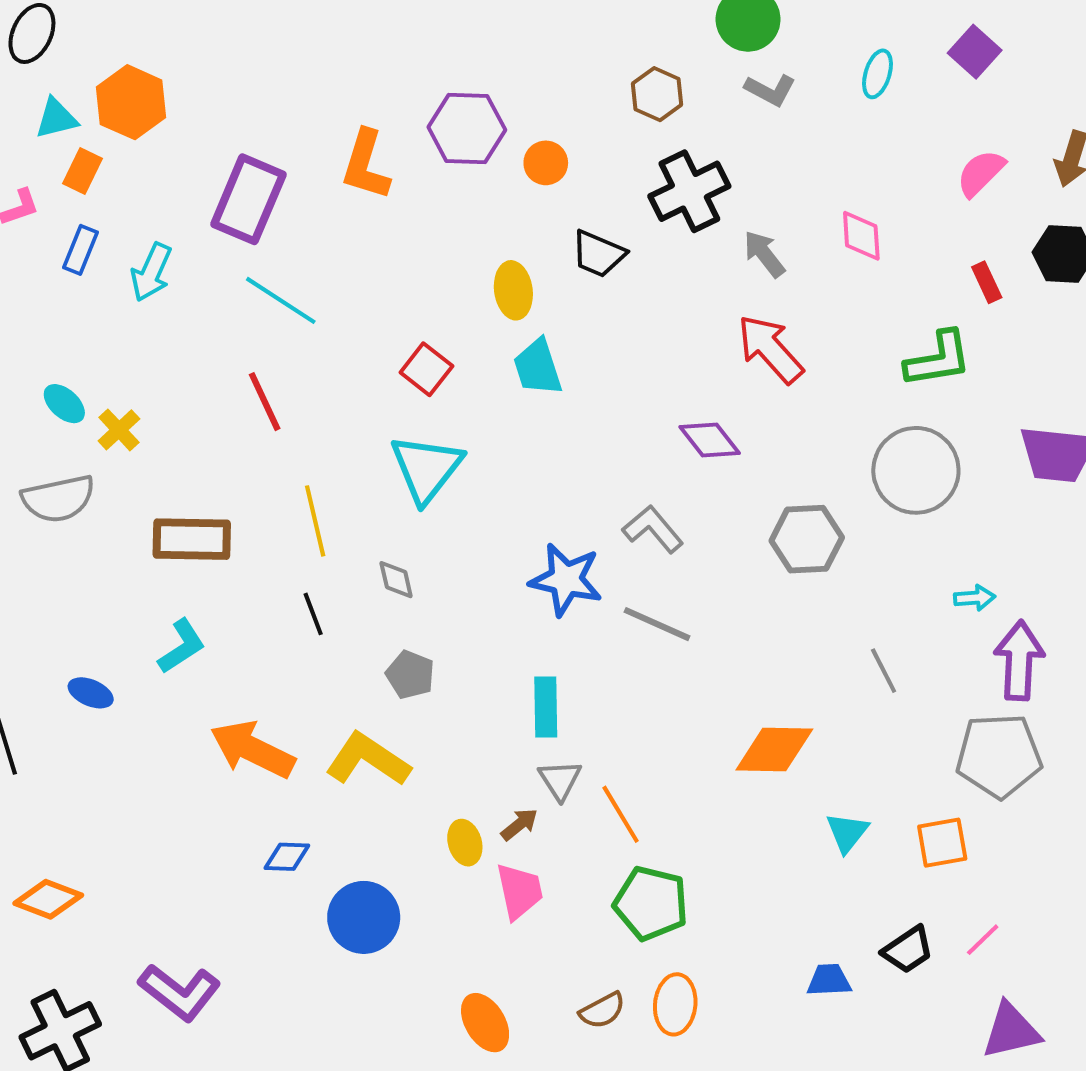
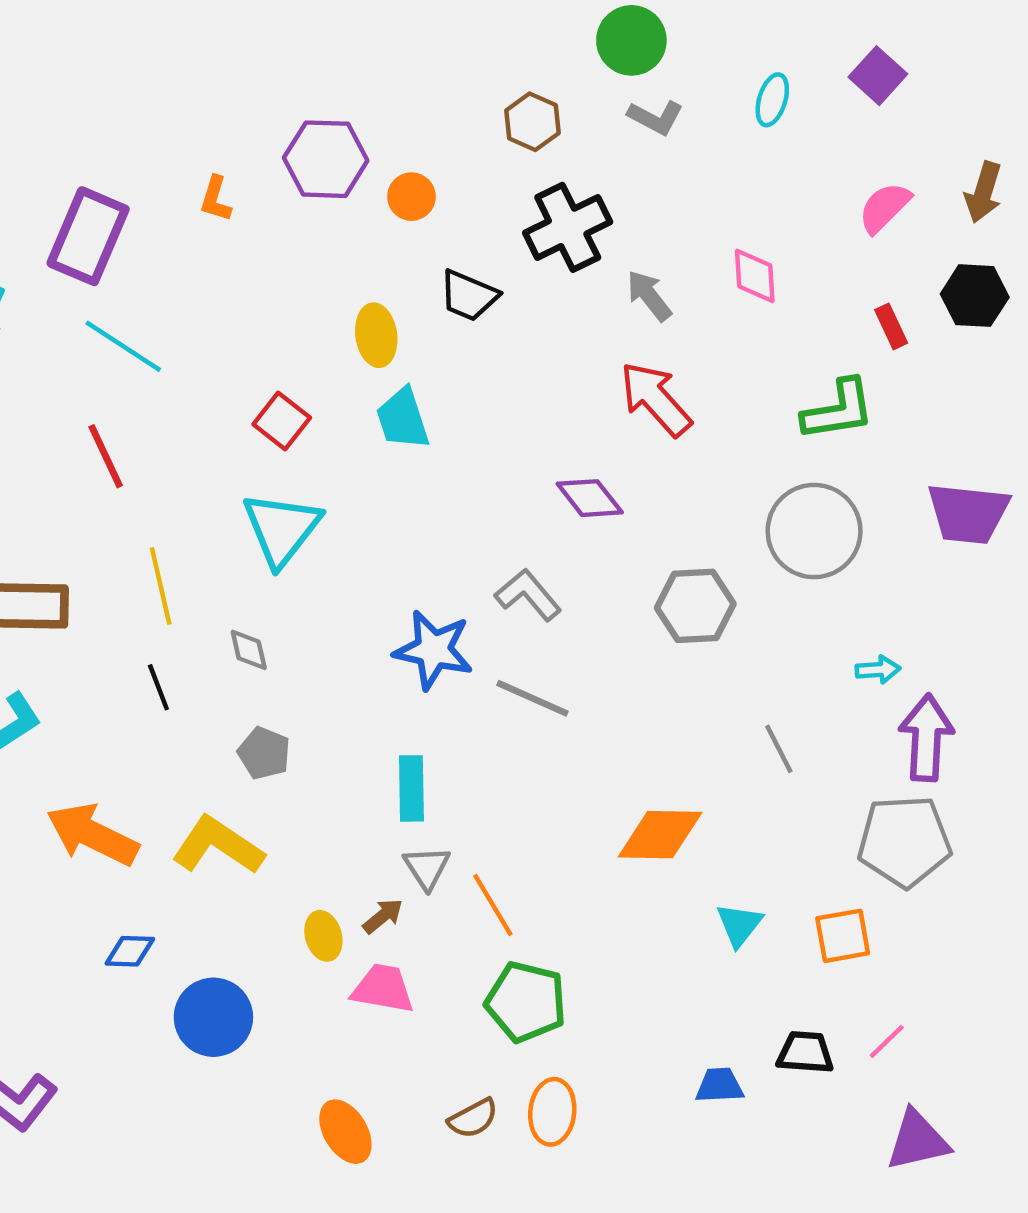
orange L-shape: (366, 165) -> (216, 199), size x0.6
pink trapezoid: (519, 891) -> (383, 989), turned -68
black trapezoid: (908, 950) -> (805, 1052), turned -142

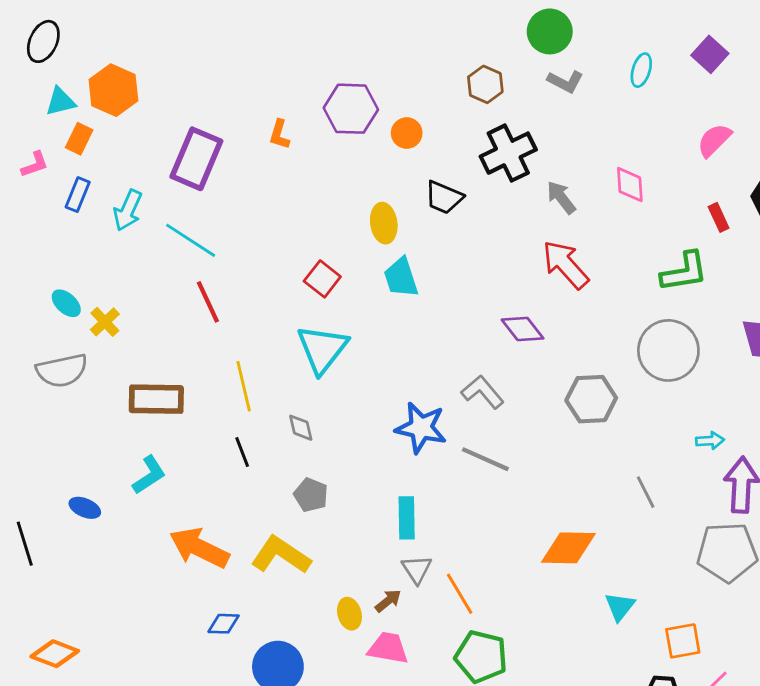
cyan line: (123, 346) -> (191, 240), moved
orange square: (843, 936) -> (683, 641), moved

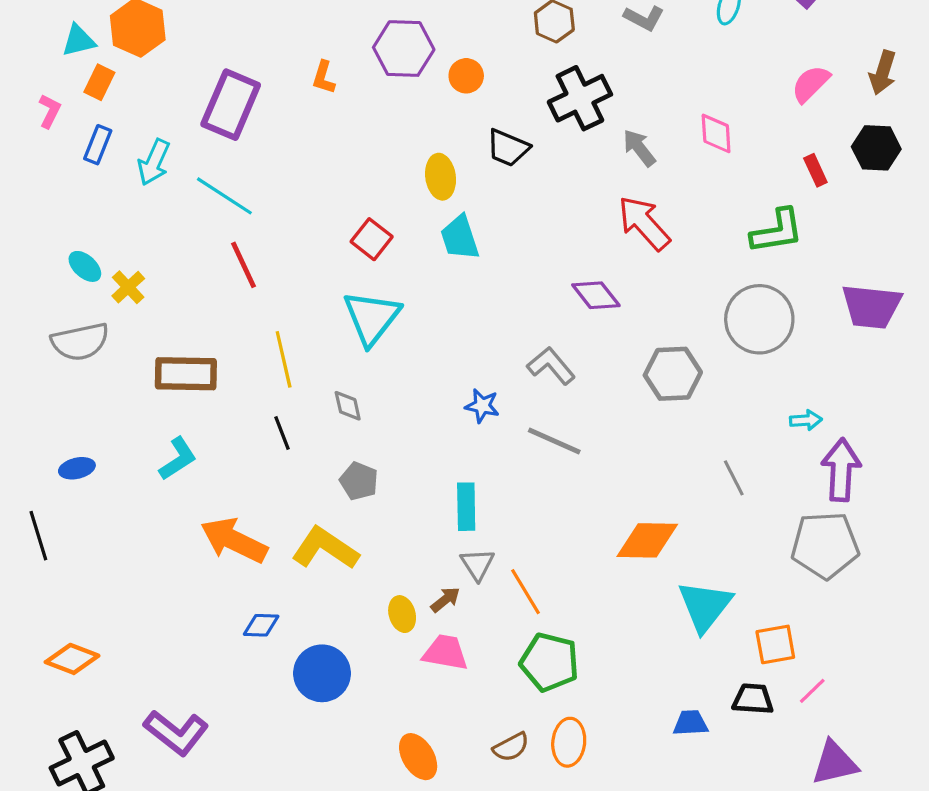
pink L-shape: (35, 165) -> (50, 111), turned -44
blue star: (421, 428) -> (482, 406), size x0.6
blue ellipse: (85, 508) -> (77, 468), moved, turned -36
cyan triangle: (620, 607) -> (705, 606), size x1.6

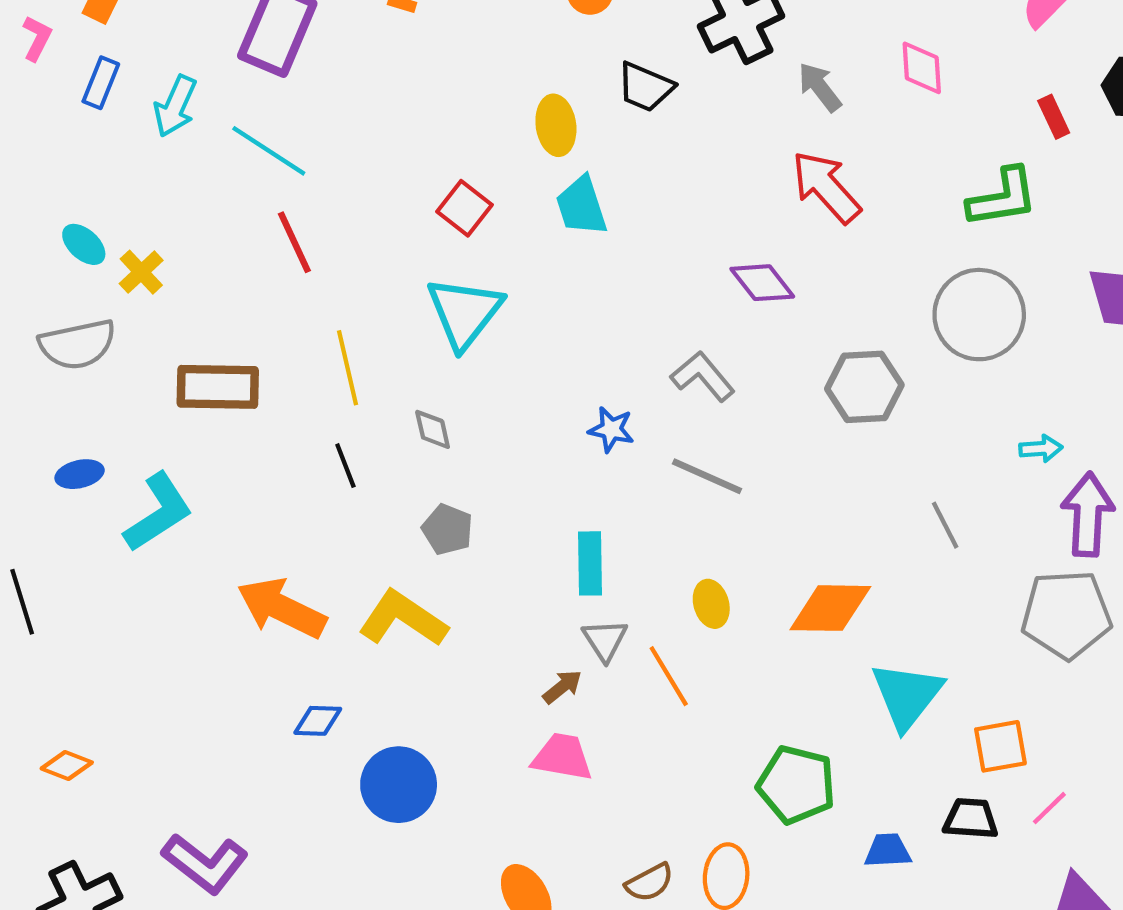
cyan L-shape: (178, 459) -> (158, 512), moved, size x1.4
blue ellipse: (77, 468) -> (80, 474), moved
yellow ellipse: (402, 614) -> (711, 604), moved
orange diamond: (72, 659) -> (67, 765), size x0.7
green pentagon: (549, 662) -> (796, 785), moved

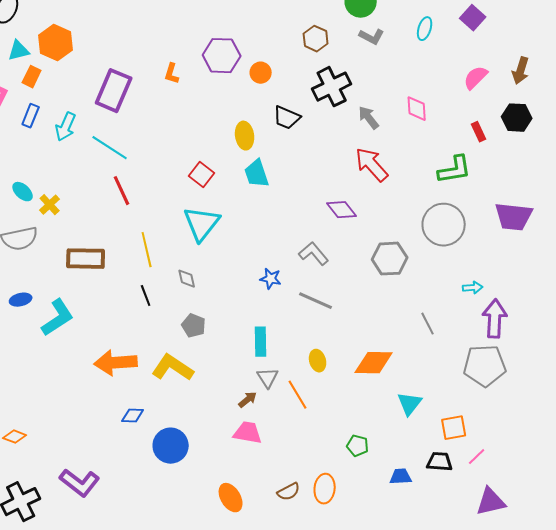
orange arrow: (282, 608) -> (116, 363), turned -30
cyan triangle: (907, 695) -> (410, 404), size x0.7
green pentagon: (796, 785) -> (358, 446), size x0.6

